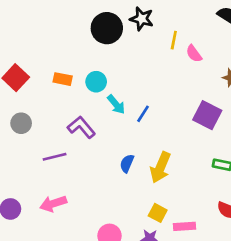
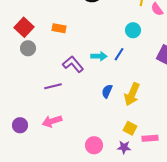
cyan circle: (96, 82) -> (133, 30), moved
cyan arrow: (116, 104) -> (99, 56), moved, turned -49
gray circle: (21, 123) -> (28, 48), moved

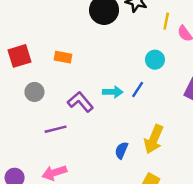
red square: (24, 27) -> (20, 56), turned 30
gray circle: (28, 48) -> (34, 92), moved
blue semicircle: (107, 91) -> (121, 150), moved

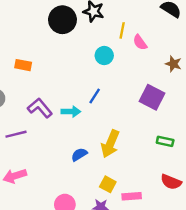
cyan circle: (155, 60) -> (104, 56), moved
cyan arrow: (113, 92) -> (71, 112), moved
blue semicircle: (121, 150) -> (79, 154), turned 35

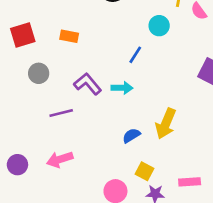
blue line: (95, 96) -> (135, 55), moved
yellow square: (108, 184) -> (145, 171), moved

